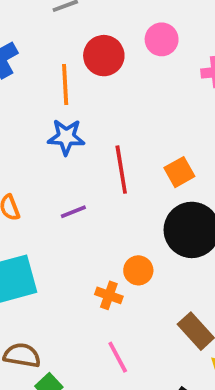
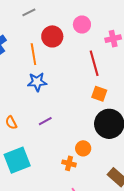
red line: (121, 170) -> (94, 63), moved
orange square: (179, 172) -> (99, 94), turned -35

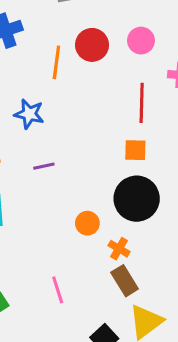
blue star: (37, 82) -> (29, 114), moved
orange square: (99, 94) -> (135, 150), turned -35
orange cross: (69, 163) -> (119, 249), moved

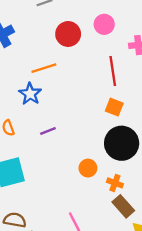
orange line: (56, 62) -> (44, 68), moved, turned 75
blue star: (29, 114) -> (30, 94), turned 30
orange square: (135, 150) -> (114, 107), turned 30

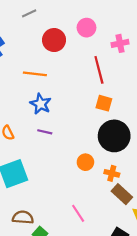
orange line: (44, 68) -> (35, 74), turned 30
blue star: (30, 94) -> (41, 104), moved
purple line: (48, 131) -> (45, 132), turned 40

